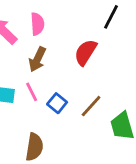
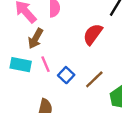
brown arrow: (37, 59) -> (36, 38), moved

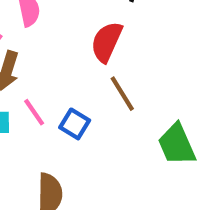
brown line: (94, 79) -> (122, 94), moved, turned -66

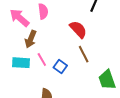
red semicircle: (107, 42) -> (78, 29), turned 108

